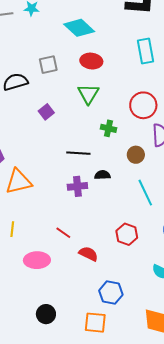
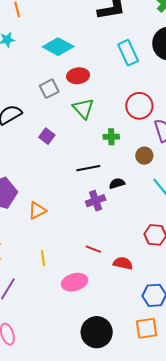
gray square: (48, 65) -> (49, 89), moved
orange triangle: (18, 181) -> (37, 210), size x0.7
black circle: (46, 314) -> (97, 332), size x1.6

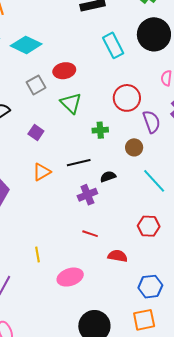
cyan diamond: (58, 47) -> (26, 45), moved
orange triangle: (37, 210) -> (42, 172), moved
red line: (93, 249) -> (90, 234), moved

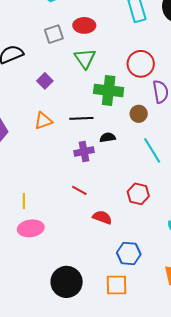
green cross: (100, 130) -> (109, 91), size x1.8
pink ellipse: (70, 277) -> (31, 228), moved

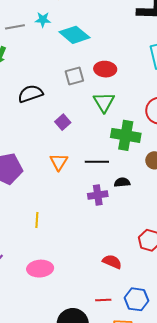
orange triangle: (43, 121) -> (59, 162), turned -42
red line: (79, 190) -> (103, 300), moved, turned -35
yellow line: (24, 201) -> (37, 220), moved

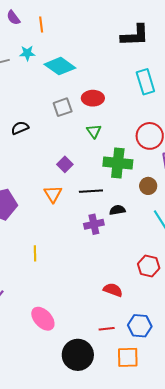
black semicircle: (30, 94) -> (20, 128), size x0.7
green triangle: (104, 102) -> (94, 131), size x0.7
purple square: (63, 122) -> (65, 164), moved
pink ellipse: (40, 269) -> (43, 319), moved, turned 55

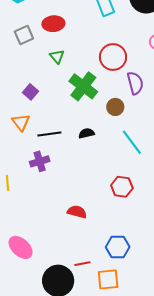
green cross: (118, 163) -> (83, 86), turned 36
black line: (91, 191) -> (49, 134), moved
purple cross: (94, 224) -> (40, 161), moved
red semicircle: (113, 290) -> (77, 212), moved
red line: (107, 329) -> (82, 264), moved

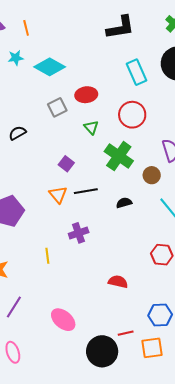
red circle: (113, 57) -> (132, 115), moved
black line: (49, 134) -> (86, 191), moved

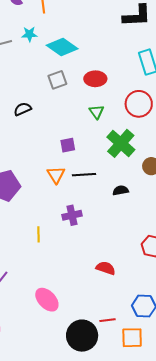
gray square: (57, 107) -> (57, 80), moved
purple square: (66, 164) -> (68, 145), turned 35

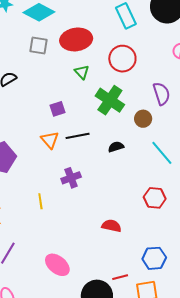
red ellipse: (95, 79) -> (76, 39), size x1.4
gray square: (57, 80) -> (39, 46), turned 36

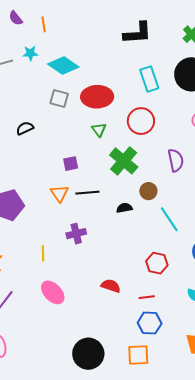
brown circle: (143, 119) -> (148, 191), moved
pink ellipse: (57, 265) -> (53, 292), moved
red line: (120, 277) -> (147, 297), moved

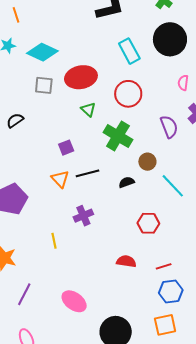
red hexagon: (157, 263) -> (148, 223), moved
pink ellipse: (53, 292) -> (74, 301), moved

